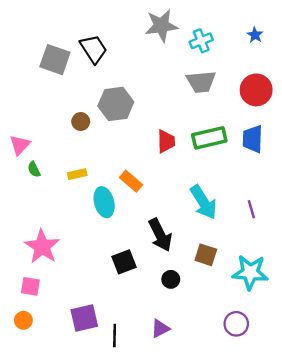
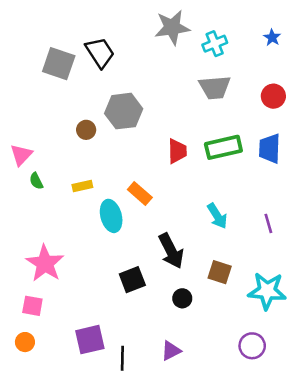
red circle: (256, 90) -> (273, 96), size x0.7
cyan arrow: (203, 202) -> (217, 216), size x0.7

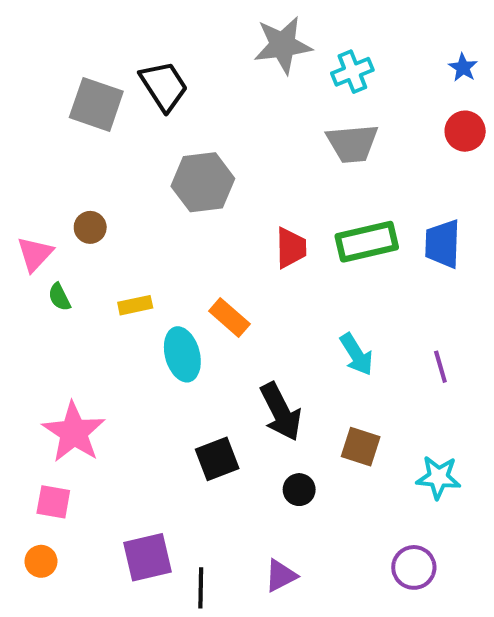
blue star: (272, 37) -> (463, 68), moved
red circle: (273, 96) -> (465, 131), moved
brown circle: (86, 130) -> (90, 227), moved
cyan star: (267, 291) -> (438, 477), size x0.7

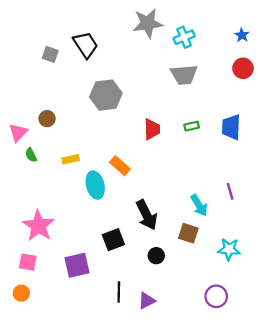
gray square: (96, 104) -> (50, 54), size x0.6
green rectangle: (367, 242) -> (192, 126), size x0.5
cyan arrow: (356, 354) -> (199, 205), moved
purple square: (148, 557) -> (77, 265), moved
black line: (201, 588) -> (119, 292), moved

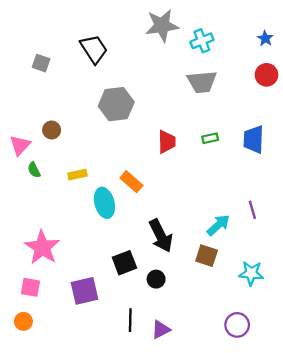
gray square: (50, 54) -> (41, 63), moved
cyan arrow: (199, 205) -> (218, 225), turned -100
black circle: (156, 256) -> (156, 279), moved

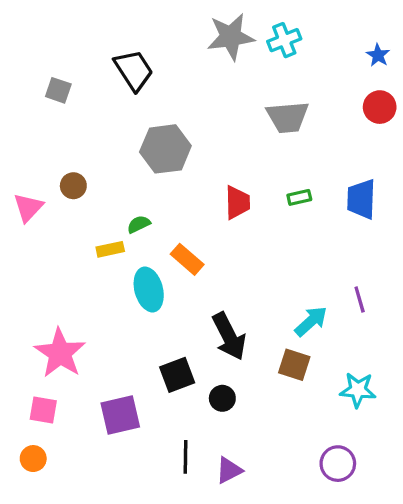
cyan cross: (202, 41) -> (284, 40), moved
green semicircle: (34, 170) -> (139, 224), moved, turned 91

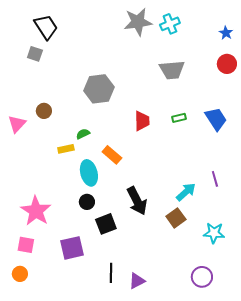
black trapezoid: (134, 70) -> (46, 27), moved
blue trapezoid: (361, 199) -> (216, 119), turned 145
brown square: (294, 365) -> (176, 218), turned 36
black circle: (222, 398) -> (87, 202), moved

